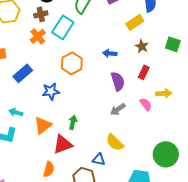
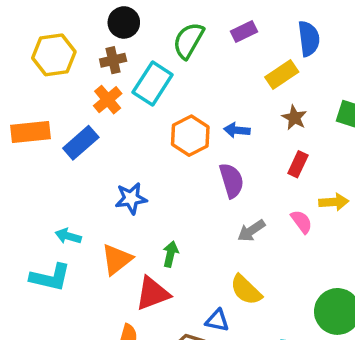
orange hexagon: (72, 63) -> (190, 136), moved
blue rectangle: (23, 73) -> (81, 143), moved
purple semicircle: (118, 81) -> (232, 180), moved

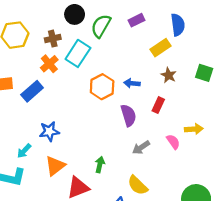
black circle: (124, 22) -> (75, 14), moved
red rectangle: (298, 164) -> (158, 105), moved
blue star: (131, 198) -> (49, 131), moved
cyan arrow: (68, 236) -> (24, 151), turned -63
green arrow: (171, 254) -> (100, 165), moved

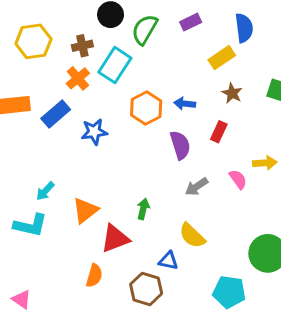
blue star: (49, 131) -> (94, 132), moved

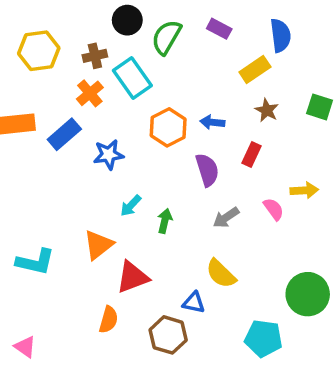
purple rectangle: (191, 22) -> (219, 29), turned 54
cyan rectangle: (115, 65) -> (132, 78), turned -68
cyan arrow: (45, 191) -> (131, 206), moved
green arrow: (143, 209) -> (165, 221), moved

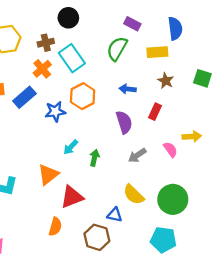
green semicircle: (166, 37) -> (117, 49), moved
yellow rectangle: (255, 69) -> (157, 52), turned 30
orange hexagon: (168, 127) -> (83, 96), moved
green circle: (308, 294) -> (173, 199), moved

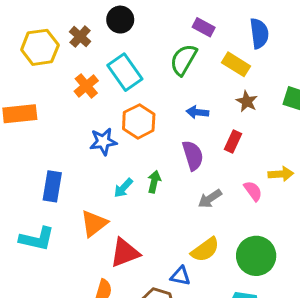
brown cross: (46, 43) -> (80, 37), moved, turned -35
yellow rectangle: (157, 52) -> (236, 64), turned 36
blue rectangle: (24, 97) -> (52, 186), moved, turned -40
green arrow: (94, 158) -> (154, 182), moved
yellow semicircle: (134, 195) -> (205, 250), turned -80

